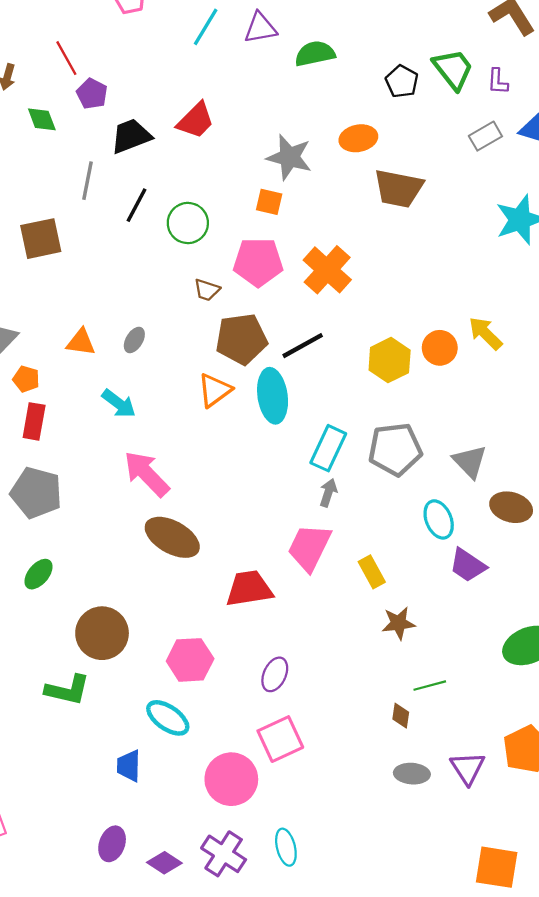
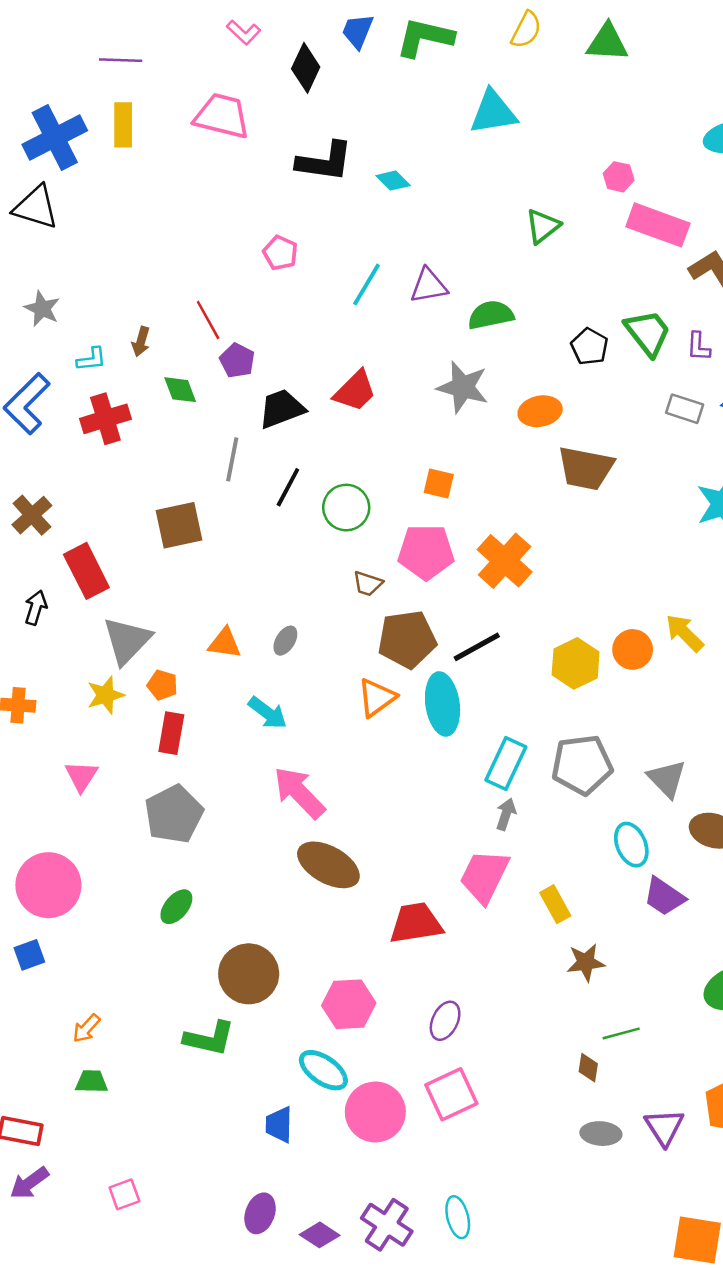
gray rectangle: (485, 136) -> (685, 409), turned 48
gray star: (289, 157) -> (463, 387), moved
gray pentagon: (36, 493) -> (174, 814), turned 30
pink circle: (231, 779) -> (375, 1112), moved

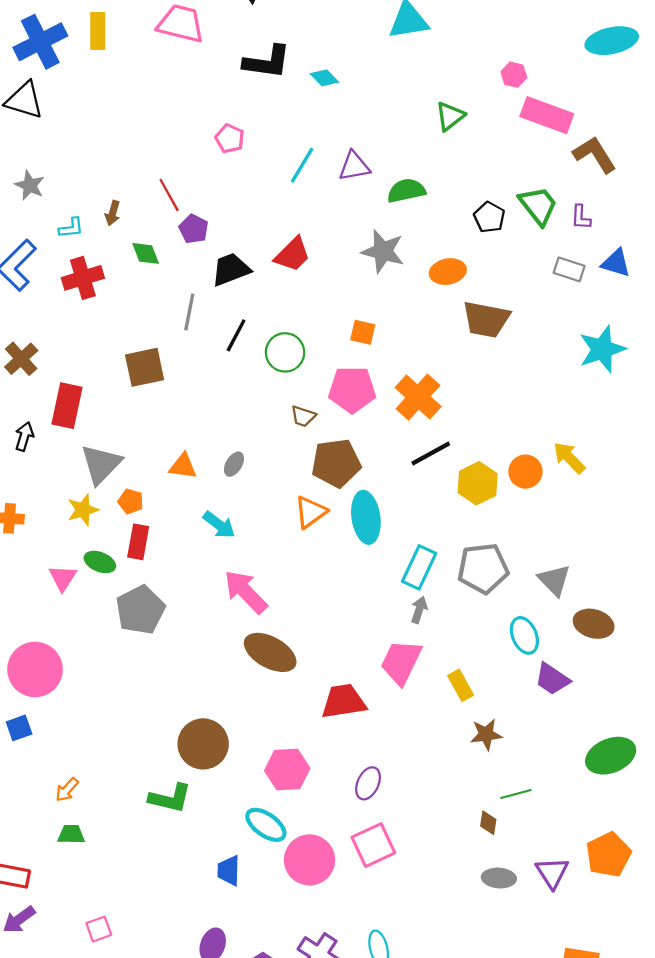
red rectangle: (86, 571) -> (67, 406), turned 39
black line: (477, 647) -> (431, 453), moved
green ellipse: (176, 907) -> (100, 562), moved, turned 72

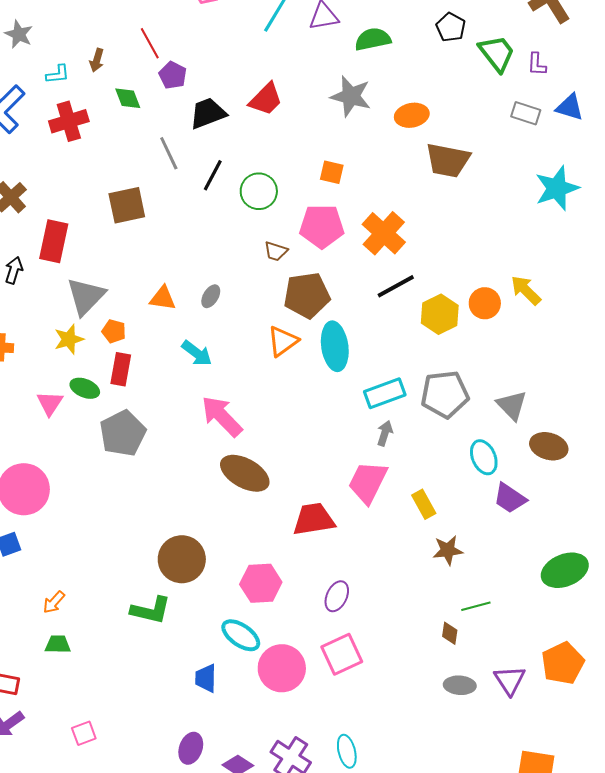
black pentagon: (489, 217) -> (451, 27), moved
gray line: (189, 312) -> (169, 153), turned -36
cyan rectangle: (419, 567) -> (385, 393), turned 45

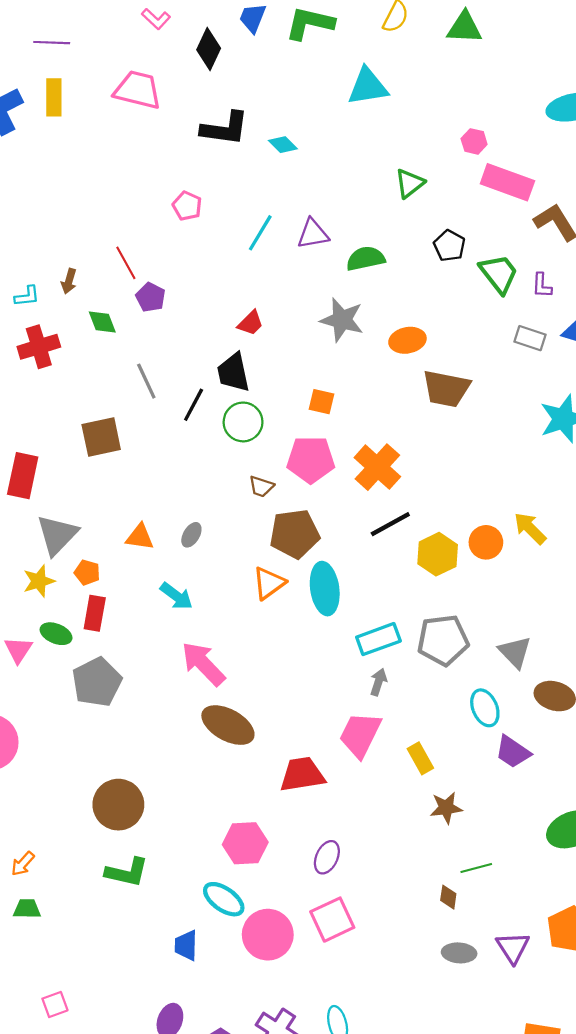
red trapezoid: (266, 99) -> (251, 323), size x0.7
black trapezoid: (208, 113) -> (233, 373), moved, turned -81
brown circle: (182, 559) -> (118, 805), moved

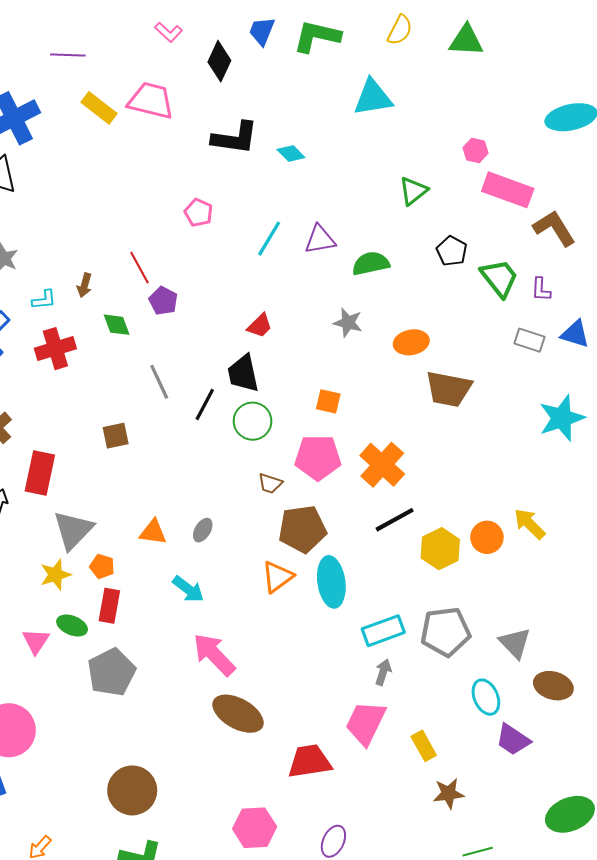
yellow rectangle: (54, 97) -> (99, 108), moved, turned -52
gray star: (342, 320) -> (348, 323), size x0.7
brown square: (101, 437) -> (116, 436), size x0.7

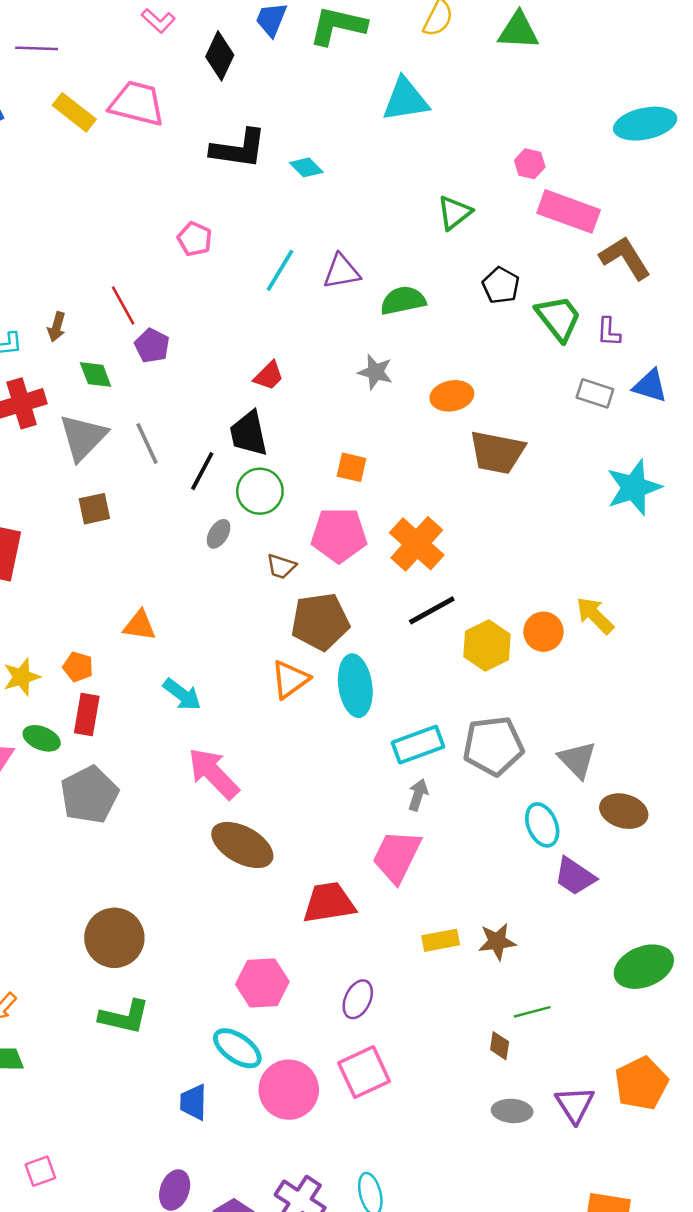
gray triangle: (73, 530) -> (83, 437), moved
gray ellipse: (203, 530) -> (219, 534), moved
yellow rectangle: (424, 746) -> (441, 940), moved, turned -72

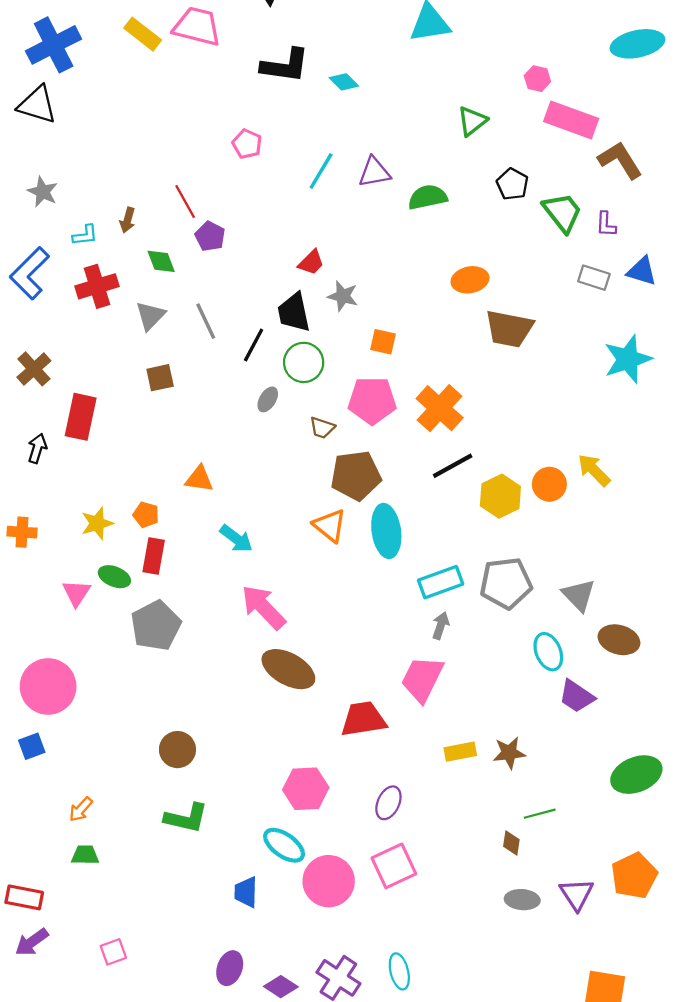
gray star: (375, 372) -> (343, 296), moved
gray triangle: (83, 437) -> (150, 316), size x0.7
orange triangle: (290, 679) -> (330, 526), turned -45
brown circle: (114, 938) -> (177, 750), size x0.7

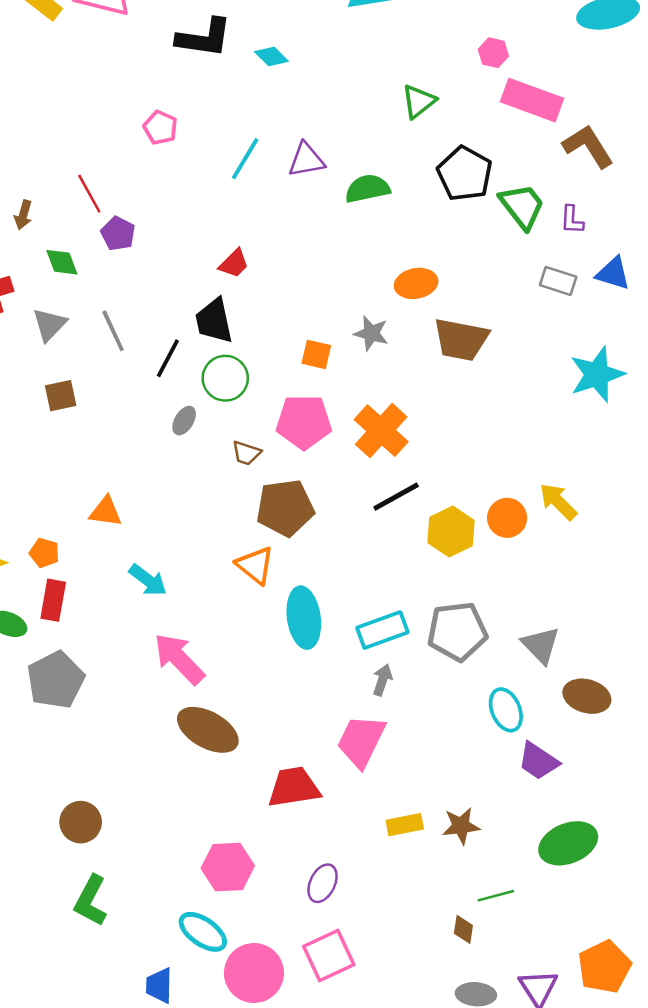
black pentagon: (512, 184) -> (465, 174), size x1.5
gray star: (343, 296) -> (371, 333), moved
cyan ellipse: (386, 531) -> (304, 618), moved
green ellipse: (636, 775) -> (568, 843), moved
green L-shape: (186, 818) -> (91, 901), turned 105

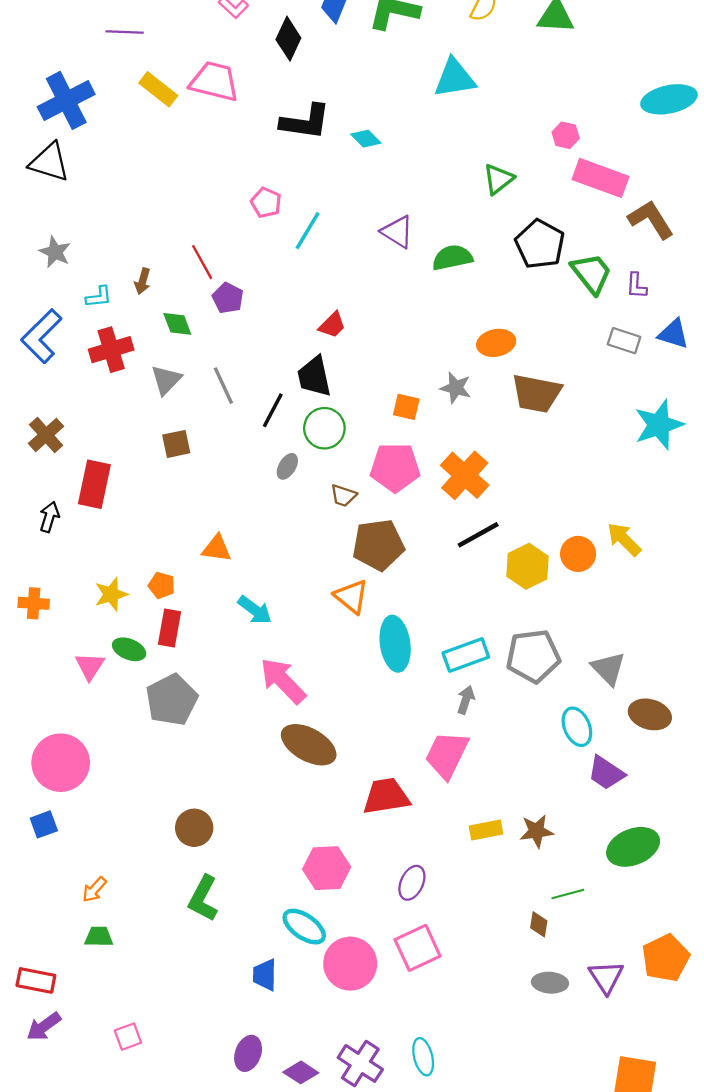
cyan line: (245, 159) -> (308, 231), moved
purple triangle: (306, 160) -> (397, 232), turned 42

